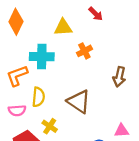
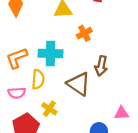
cyan cross: (42, 57) -> (51, 53), moved
brown arrow: (119, 77) -> (101, 66), moved

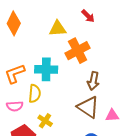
orange cross: (84, 33) -> (78, 51), size x1.6
brown triangle: (79, 84) -> (88, 107), moved
pink triangle: (121, 113) -> (112, 116), moved

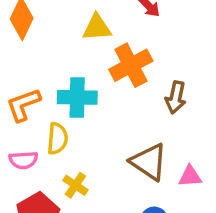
brown arrow: (93, 81) -> (176, 97), moved

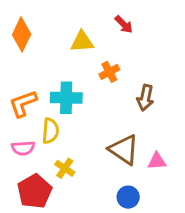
orange cross: (131, 65) -> (109, 72), size x0.6

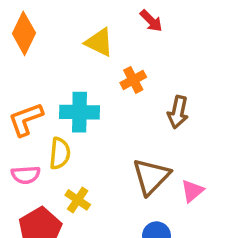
yellow triangle: (82, 42) -> (99, 42), turned 30
brown triangle: (124, 150) -> (151, 177), turned 40
pink triangle: (157, 161) -> (192, 191), turned -36

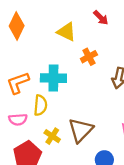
brown triangle: (151, 177) -> (81, 130), moved

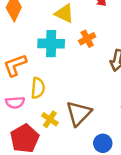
cyan cross: (53, 78) -> (51, 44), moved

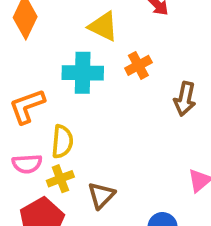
brown triangle: (79, 113) -> (101, 195), moved, size x0.7
yellow cross: (50, 119) -> (60, 179), moved, turned 35

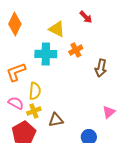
pink semicircle: (27, 164) -> (16, 103), turned -147
brown triangle: (101, 195) -> (56, 120), turned 35

